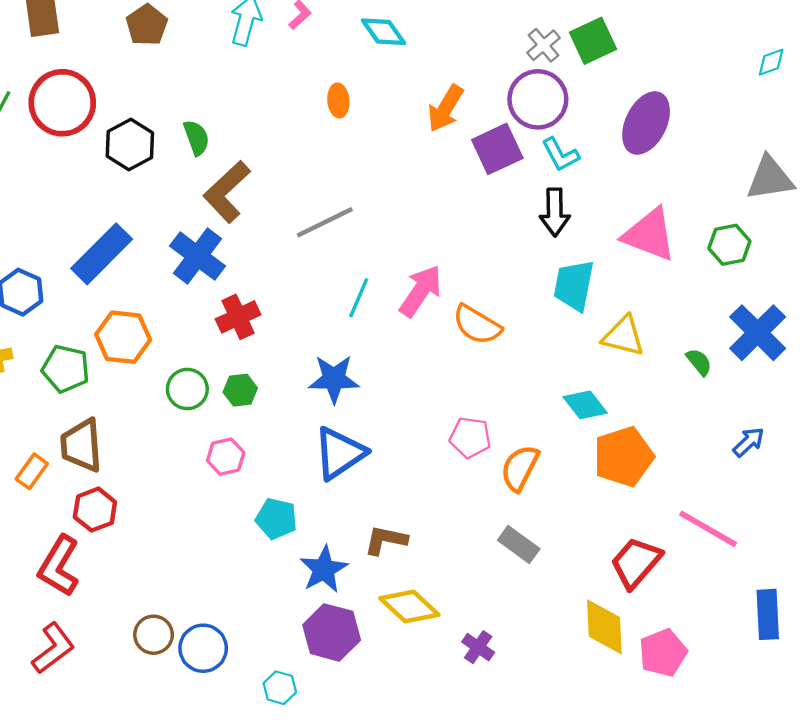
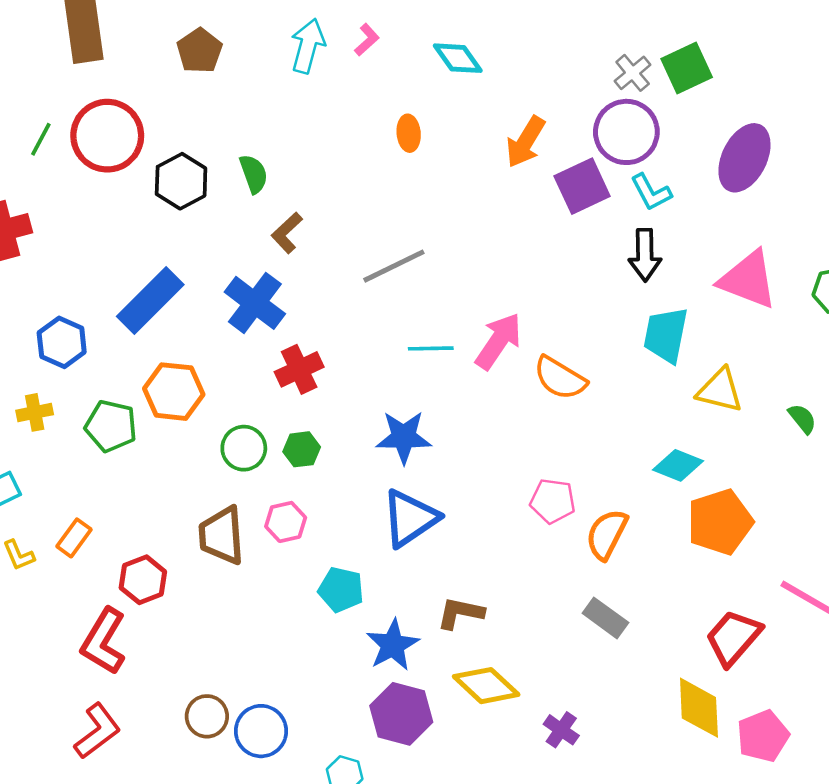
brown L-shape: (227, 192) -> (287, 233), size x0.6
cyan line: (359, 298) -> (431, 348), turned 66
cyan diamond: (585, 405) -> (678, 465), turned -30
brown trapezoid: (81, 445) -> (222, 535), moved

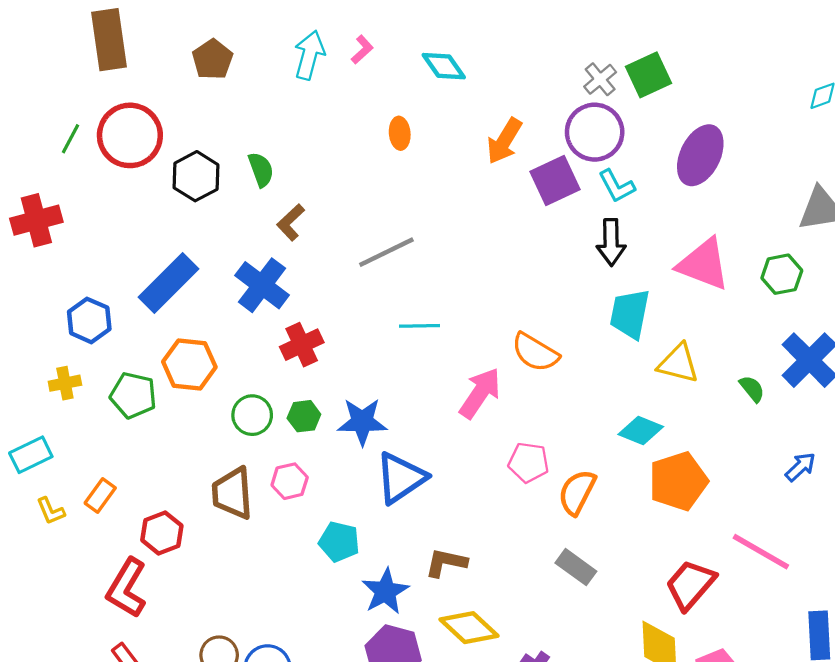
pink arrow: (498, 341) -> (480, 393), moved
blue star: (404, 437) -> (362, 422), moved

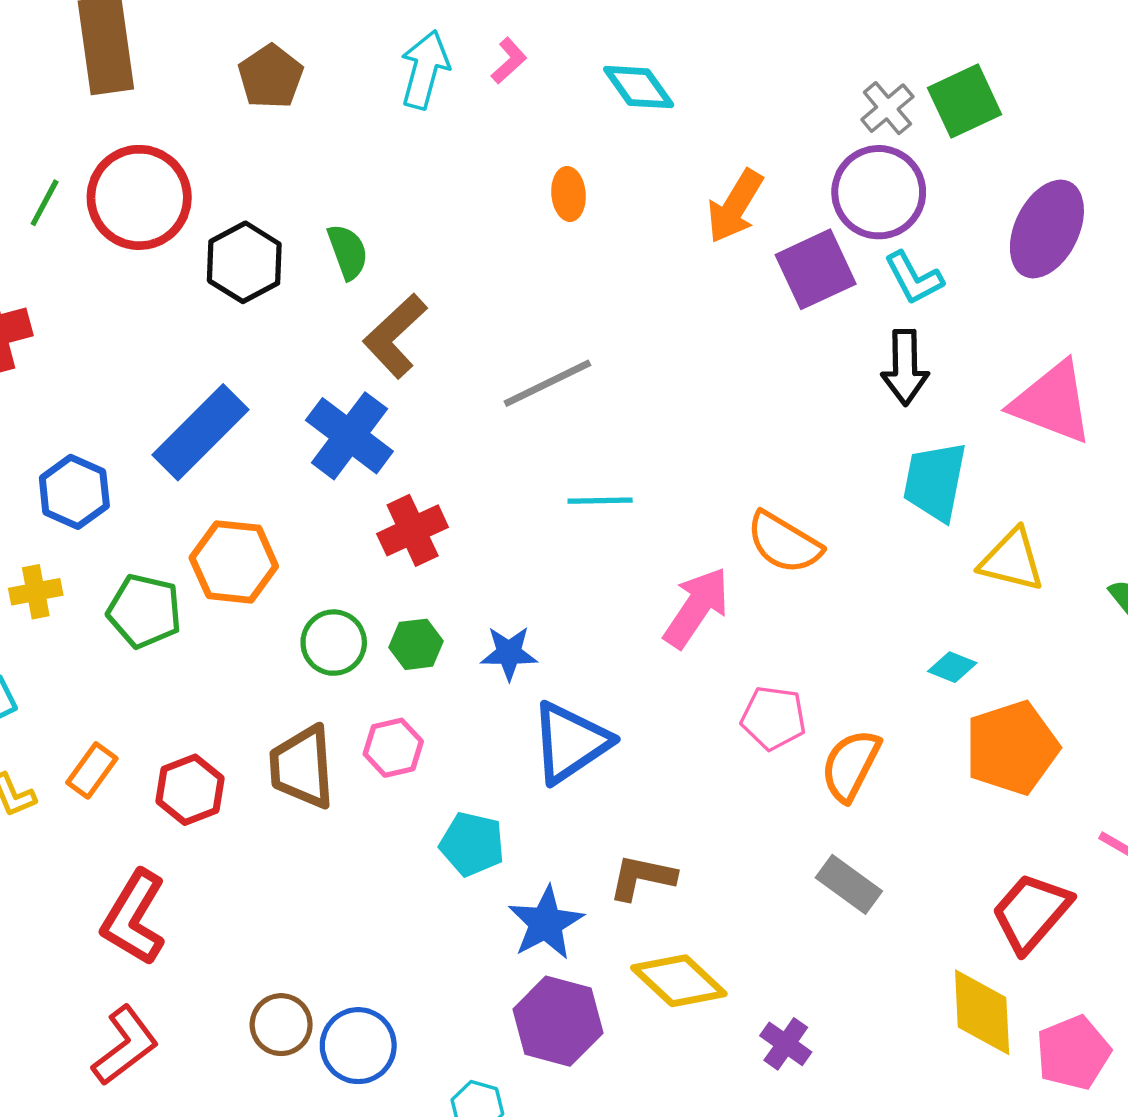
brown L-shape: (291, 222) -> (395, 336), size x1.4
blue star: (362, 422) -> (509, 653), size x0.7
cyan diamond: (641, 431) -> (952, 667), size x0.7
red hexagon: (162, 533) -> (190, 790), moved

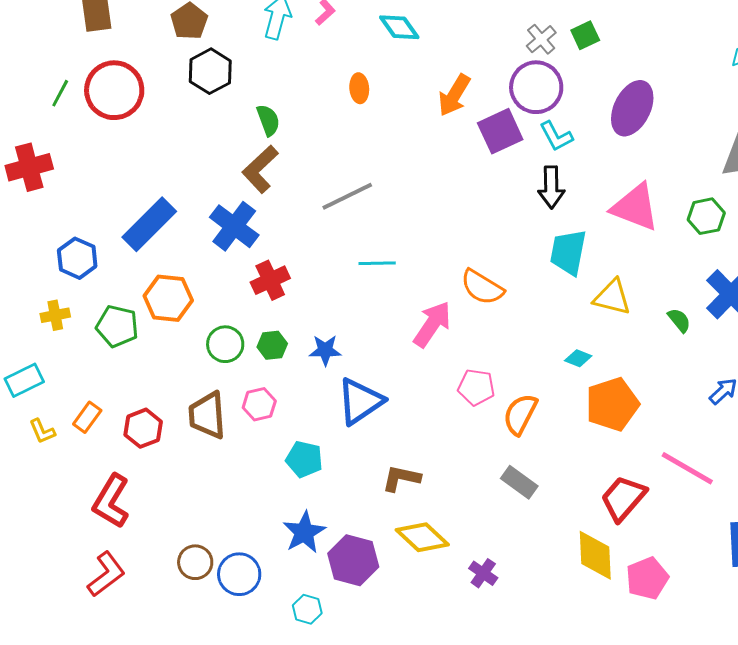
green square: (965, 101) -> (585, 35), size x0.7
green semicircle: (348, 252) -> (268, 120), moved
black hexagon: (244, 262) -> (210, 71), moved
blue star: (546, 923) -> (304, 532), moved

